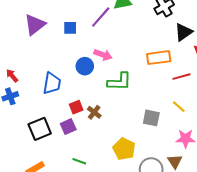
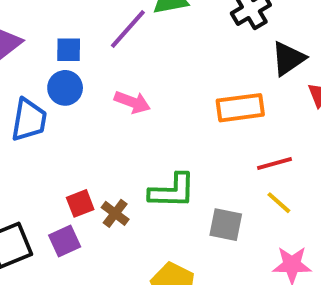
blue circle: (85, 66) -> (65, 88), moved
red line: (181, 77) -> (274, 163), moved
green L-shape: (119, 82) -> (172, 191), moved
blue trapezoid: (52, 83) -> (29, 120), moved

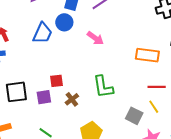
green L-shape: (172, 191) -> (103, 87), turned 65
brown cross: (115, 213) -> (72, 99), moved
gray square: (226, 225) -> (134, 116), moved

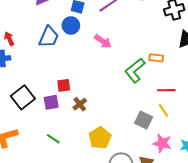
orange rectangle: (147, 55) -> (156, 58), size x0.6
green L-shape: (103, 87) -> (135, 70), moved, turned 60
black square: (16, 92) -> (23, 97), turned -30

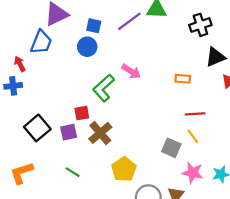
blue trapezoid: (49, 37) -> (41, 42), moved
pink arrow: (103, 41) -> (131, 71), moved
green L-shape: (135, 70) -> (104, 88), moved
brown cross: (80, 104) -> (100, 133), size x1.5

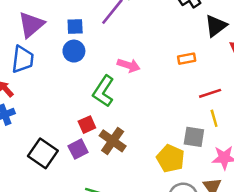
yellow line: (193, 136) -> (214, 118), turned 35
yellow pentagon: (124, 169) -> (171, 159), moved

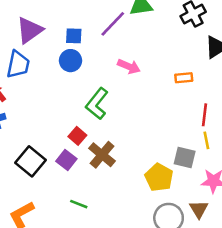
pink arrow: (129, 65) -> (129, 66), moved
red line: (210, 93) -> (205, 115), turned -70
red square: (87, 125) -> (77, 136), turned -30
purple square: (78, 149) -> (66, 160), turned -30

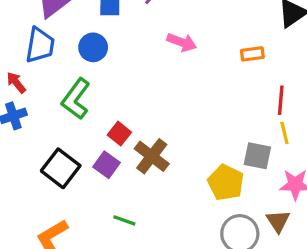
blue circle: (71, 61) -> (93, 47), moved
green L-shape: (97, 104) -> (76, 99), moved

